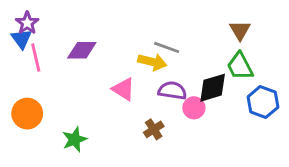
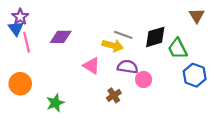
brown triangle: (240, 30) -> (197, 16), moved
black diamond: (213, 88) -> (155, 37), moved

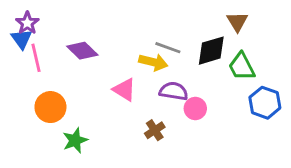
brown triangle: (197, 16) -> (237, 22), moved
purple diamond: (61, 37) -> (82, 51), turned 45
orange circle: (20, 84) -> (50, 107), moved

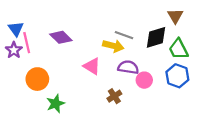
purple star: (27, 23) -> (14, 50), moved
blue hexagon: (265, 103) -> (177, 76), moved

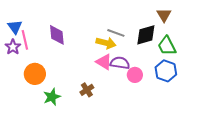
purple diamond: (61, 37) -> (57, 35), turned 40
pink triangle: (92, 66) -> (104, 62), moved
brown cross: (114, 96) -> (87, 90), moved

